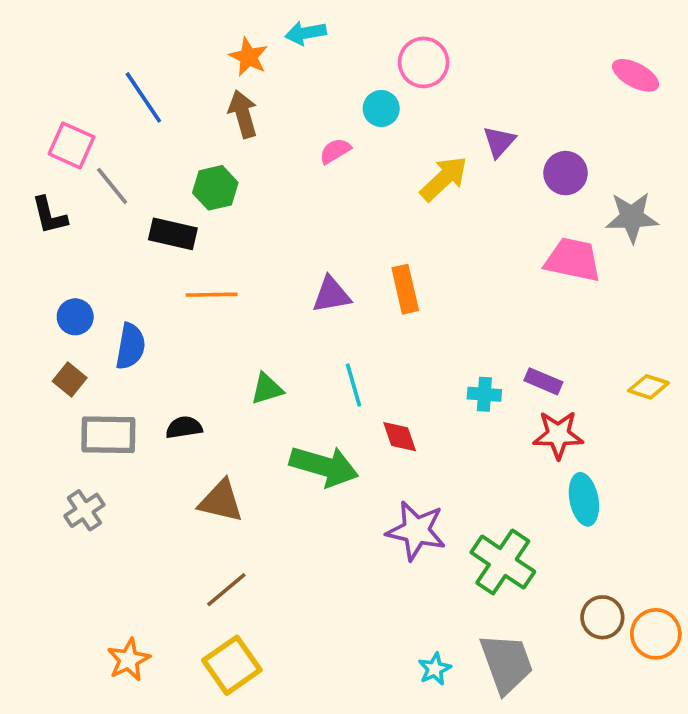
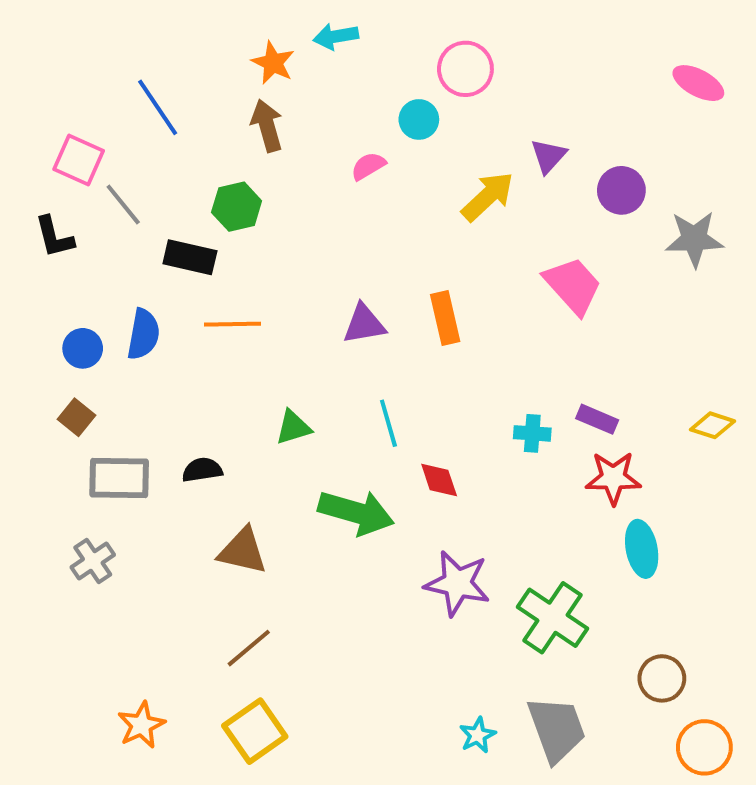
pink trapezoid: (573, 260) -> (573, 286), moved, turned 36
blue semicircle: (130, 346) -> (143, 334), moved
orange circle: (656, 634) -> (704, 747), moved

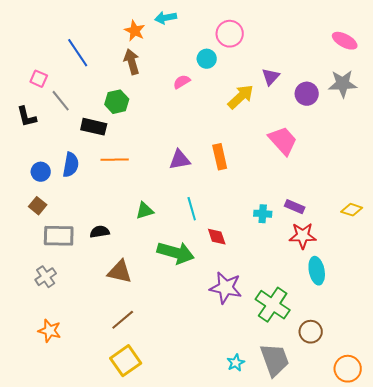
pink square: (79, 160) -> (39, 79), size x0.7
gray star: (694, 239) -> (343, 84), moved
brown circle: (662, 678) -> (311, 332), moved
orange star: (141, 725) -> (50, 331), moved, turned -30

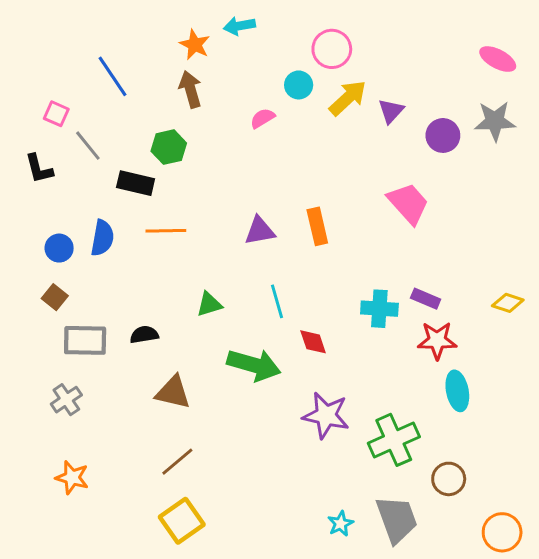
yellow arrow: (241, 97) -> (348, 98), moved
cyan cross: (263, 214) -> (379, 309), size x1.4
green cross: (273, 305) -> (394, 440), turned 32

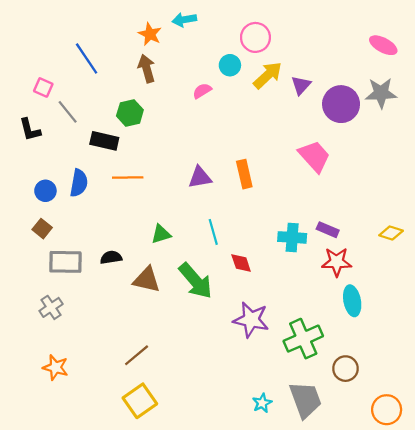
purple circle: (443, 135) -> (341, 104), size x1.4
green arrow: (254, 365) -> (195, 281), turned 33
brown triangle: (173, 392) -> (147, 280), moved

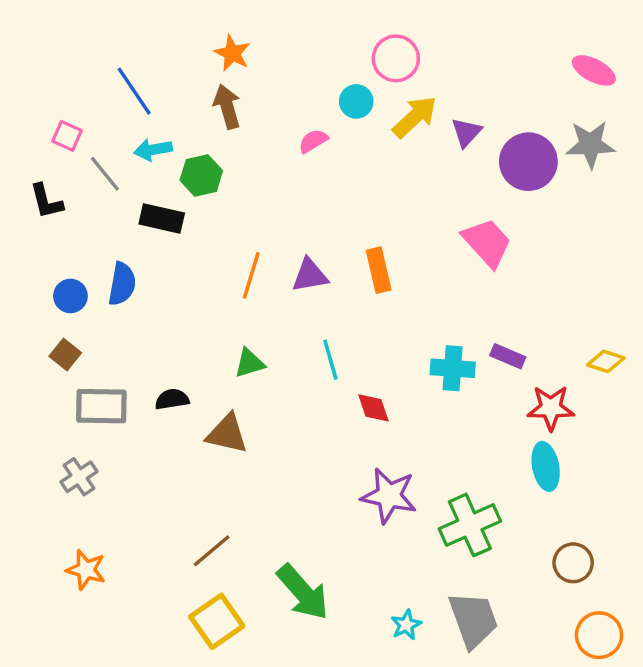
cyan arrow: (184, 20) -> (153, 150), moved
orange line: (128, 177) -> (251, 275), moved, turned -72
red star: (337, 262) -> (551, 408), moved
green arrow: (195, 281) -> (303, 592), moved
brown circle: (345, 369) -> (573, 563), moved

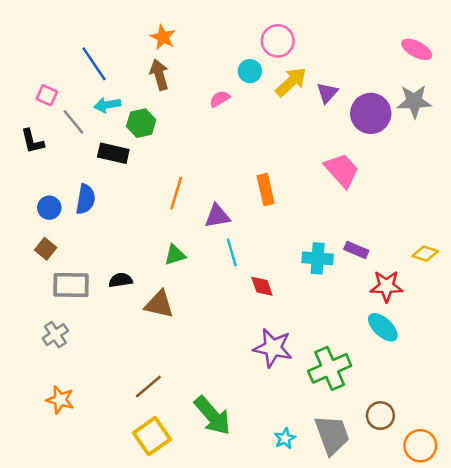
purple triangle: (310, 275) -> (217, 216), moved
cyan ellipse: (546, 466) -> (383, 327), turned -36
brown circle: (573, 563) -> (380, 416), moved

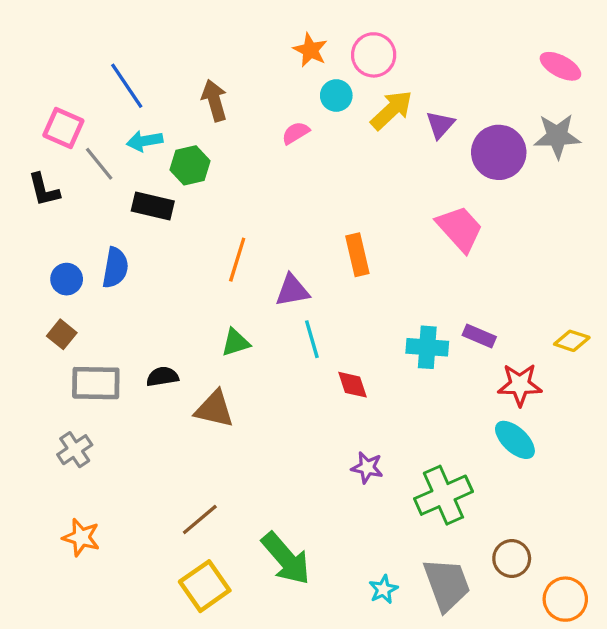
orange star: (163, 37) -> (310, 50), moved
pink square: (47, 95) -> (63, 128), size x1.4
purple star: (273, 348) -> (367, 468), size x0.6

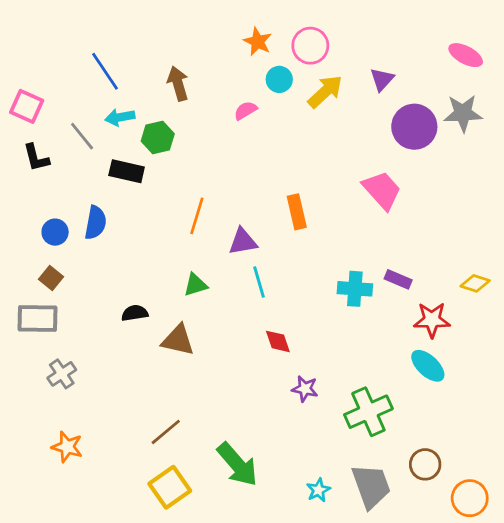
purple triangle: (440, 125) -> (382, 79), moved
pink square: (63, 128) -> (27, 106), moved
gray rectangle: (96, 383) -> (37, 319), moved
red diamond: (353, 385) -> (278, 341), moved

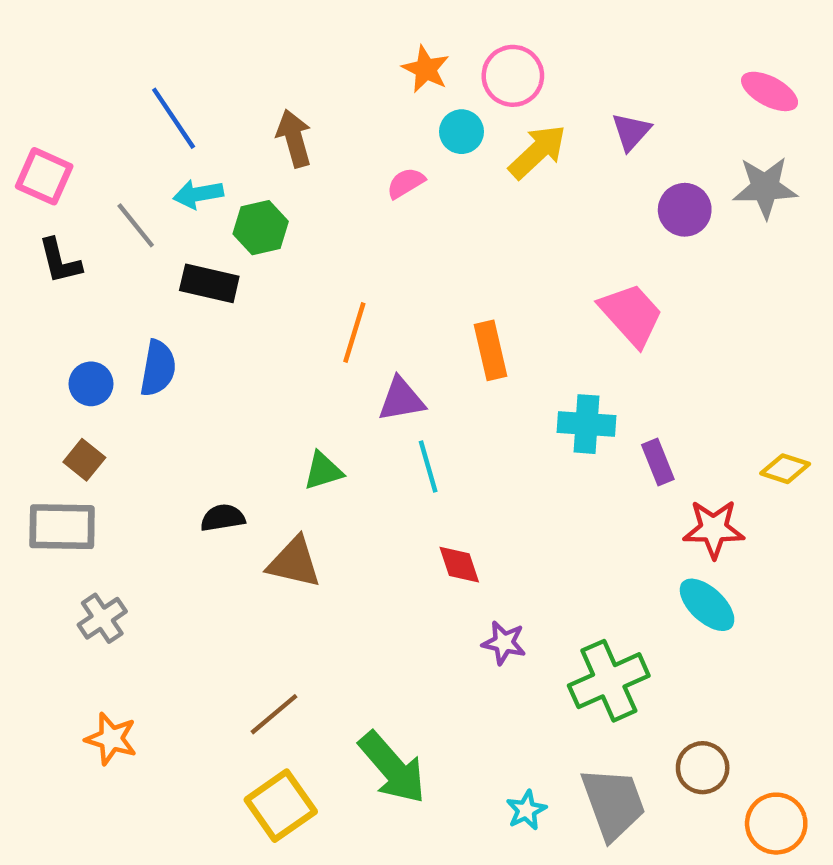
purple circle: (414, 127) -> (685, 210), size x0.7
orange line: (197, 216) -> (354, 333), moved
purple rectangle: (398, 279) -> (658, 462), turned 45
cyan cross: (355, 289) -> (587, 424), moved

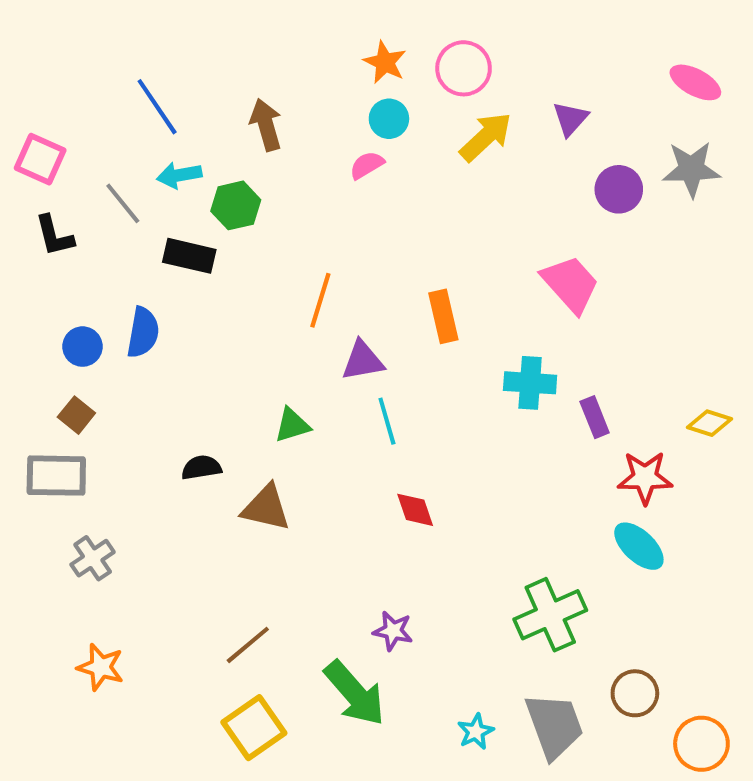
cyan circle: (462, 132) -> (389, 119), moved
purple star: (504, 643) -> (393, 631), moved

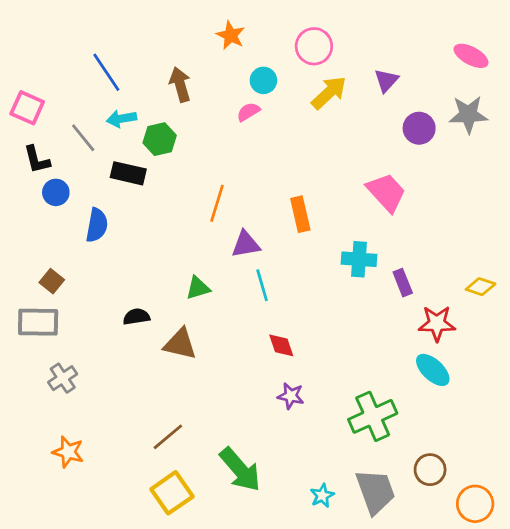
orange star: (385, 62) -> (231, 35), moved
blue circle: (82, 347) -> (56, 192), moved
purple star: (393, 631) -> (291, 396), moved

